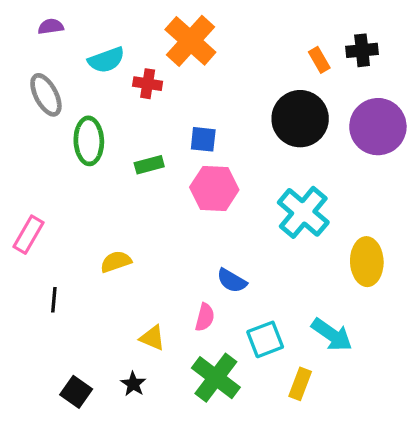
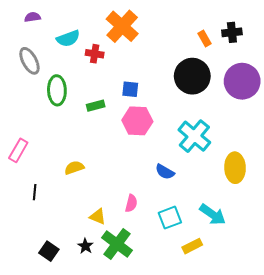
blue semicircle: (232, 281) -> (165, 172), moved
green cross: (216, 378) -> (117, 244), moved
yellow rectangle: (300, 384) -> (192, 246), turned 42

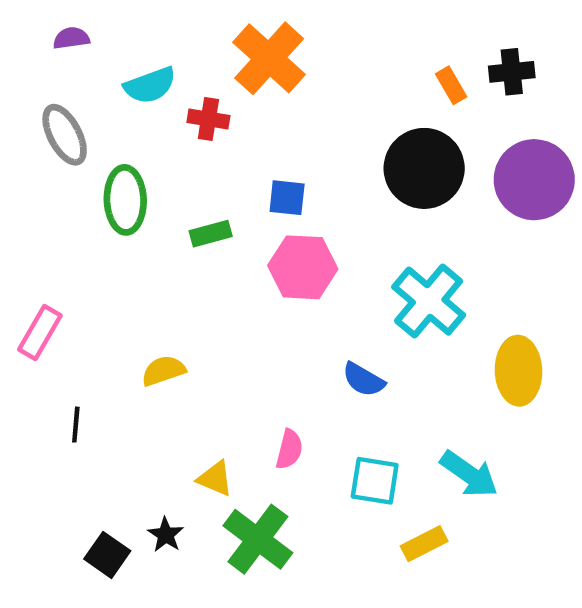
cyan square: (170, 218) -> (375, 481), turned 30
black star: (85, 246) -> (166, 535), moved

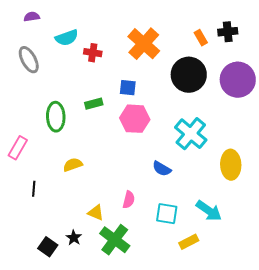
orange cross: (269, 58) -> (144, 44), moved
green ellipse: (125, 200) -> (56, 117), moved

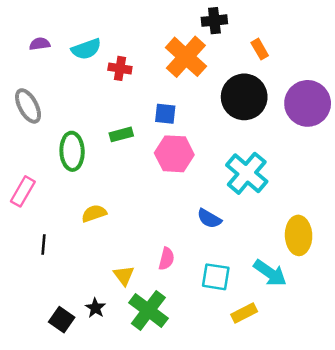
purple semicircle: (32, 17) -> (40, 44), moved
black cross: (228, 32) -> (214, 21), moved
gray ellipse: (29, 60) -> (28, 106), moved
yellow ellipse: (231, 165) -> (299, 235), moved
yellow triangle: (96, 213) -> (124, 276), turned 30

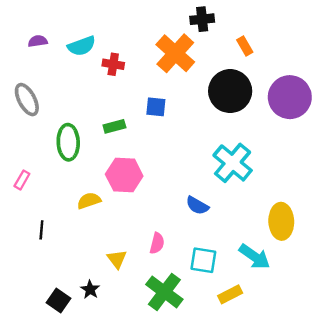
pink hexagon: (174, 154) -> (124, 175), moved
pink rectangle: (23, 191) -> (22, 180), size x0.7
green cross: (148, 310) -> (164, 292), moved

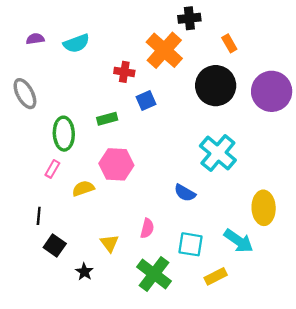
red cross: (113, 64) -> (124, 72), moved
blue square: (156, 107) -> (146, 100), turned -30
pink rectangle: (22, 180) -> (52, 169), moved
black square: (58, 300) -> (55, 245), moved

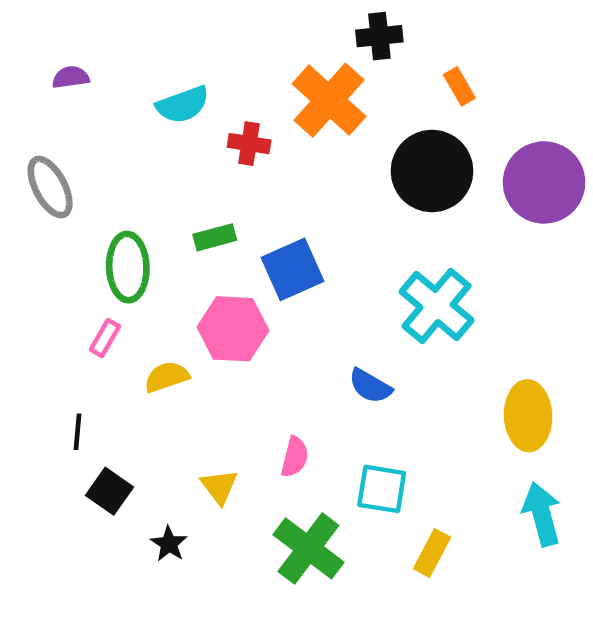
cyan semicircle: (76, 43) -> (183, 105), moved
blue square: (146, 100) -> (292, 269), moved, size x1.5
cyan arrow: (238, 241) -> (542, 514), moved, turned -140
yellow rectangle: (216, 276) -> (432, 553), turned -35

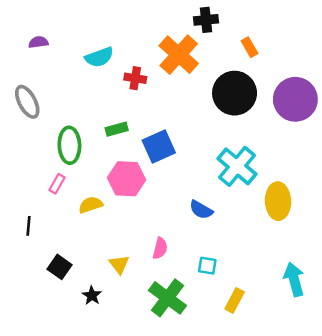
yellow ellipse: (528, 416) -> (278, 201), moved
black line: (77, 432) -> (28, 226), moved
cyan square: (382, 489) -> (207, 266), size x0.7

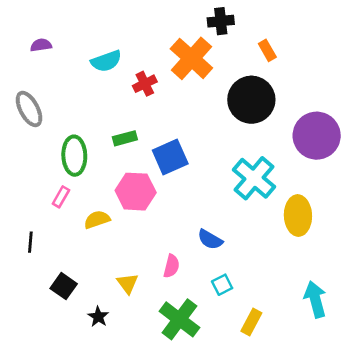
red cross: (135, 78) -> (145, 84), turned -35
purple circle: (295, 99) -> (317, 136), moved
blue semicircle: (201, 210) -> (210, 239), moved
cyan square: (207, 266) -> (222, 285), turned -36

